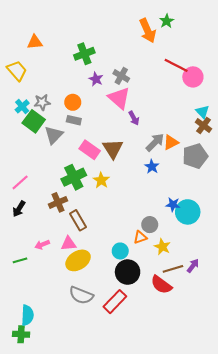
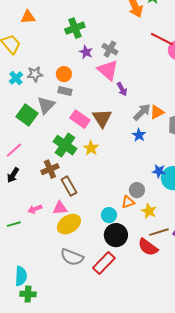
green square: (34, 121) -> (27, 115), moved
green cross: (74, 177) -> (65, 145), turned -30
green cross: (21, 334) -> (28, 294), moved

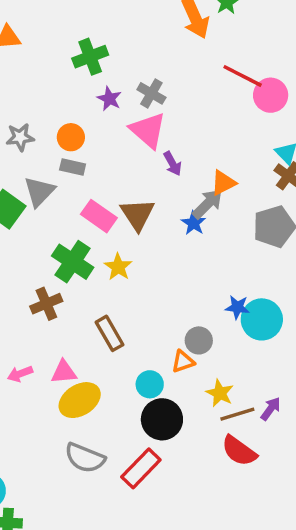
orange triangle: (157, 112) -> (223, 183), moved
blue star: (139, 135) -> (194, 223), moved
brown rectangle: (69, 186) -> (109, 333), moved
yellow star: (149, 211) -> (220, 393), moved
red semicircle: (148, 247) -> (239, 451), moved

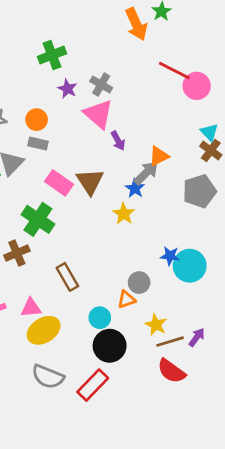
yellow star: (118, 267) -> (124, 214), moved

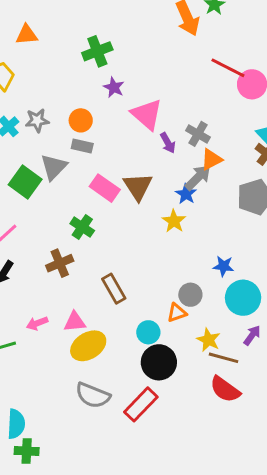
gray cross: (101, 85) -> (198, 134), moved
green cross: (38, 219) -> (82, 227), size x0.7
cyan circle: (190, 266) -> (243, 298), moved
purple arrow: (197, 337) -> (252, 335), moved
brown line: (170, 342) -> (223, 358), turned 32

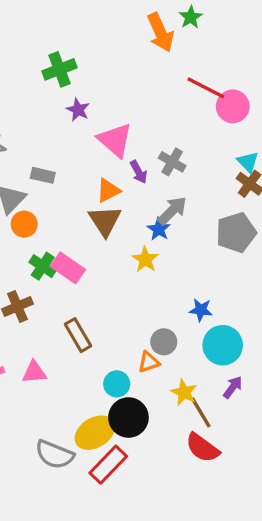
orange circle: (81, 120) -> (24, 224), moved
orange triangle: (211, 159) -> (108, 190), moved
pink rectangle: (105, 188) -> (68, 268), moved
yellow ellipse: (88, 346) -> (95, 433), moved
brown line: (223, 358) -> (201, 412), turned 44

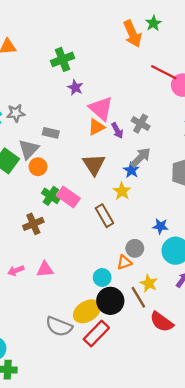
orange triangle: (108, 190) -> (96, 127), moved
brown rectangle: (78, 335) -> (104, 216), moved
brown line: (201, 412) -> (138, 297), moved

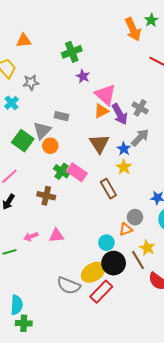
gray star: (16, 113) -> (31, 82), moved
purple arrow: (117, 131) -> (120, 114), size x1.5
blue star: (131, 170) -> (124, 149), moved
brown cross: (33, 224) -> (46, 196), turned 36

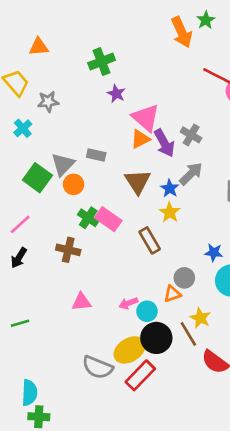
gray rectangle: (62, 116) -> (96, 155), moved
pink arrow: (31, 237) -> (128, 303), moved

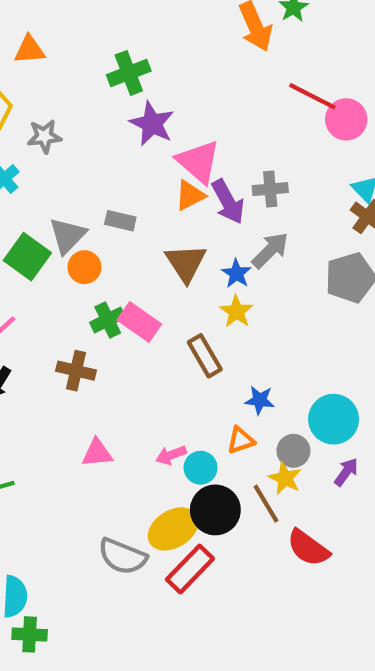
purple star: (116, 94) -> (152, 124), size x1.5
gray cross: (191, 135) -> (270, 189), turned -35
green cross: (88, 218) -> (108, 320), turned 30
blue star: (214, 252) -> (260, 400), moved
gray circle: (184, 278) -> (293, 451), moved

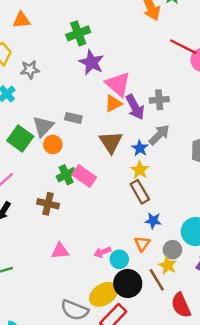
brown rectangle: (205, 356) -> (140, 192), moved
orange triangle: (241, 440) -> (142, 244), turned -35
red semicircle: (308, 548) -> (181, 305), turned 30

